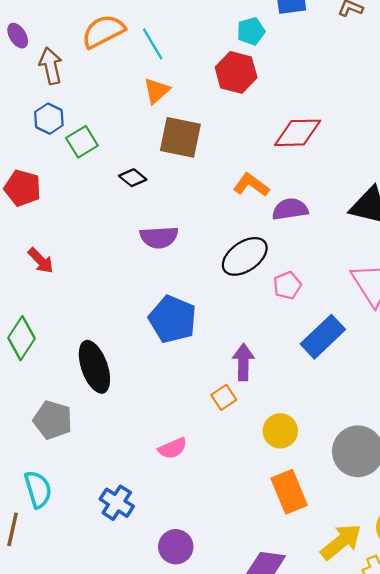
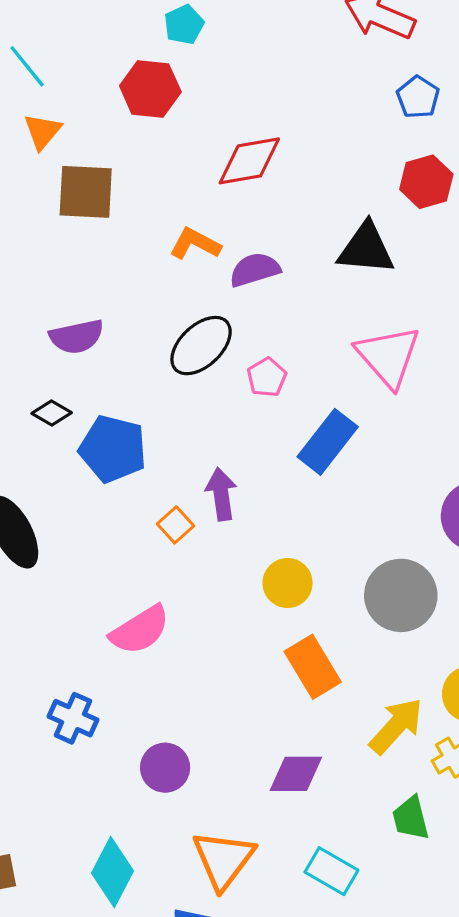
cyan pentagon: (251, 31) -> (184, 25), moved
black diamond: (133, 178) -> (52, 413), moved
orange square: (224, 397) -> (176, 525), moved
pink semicircle: (173, 448) -> (140, 630), size x1.5

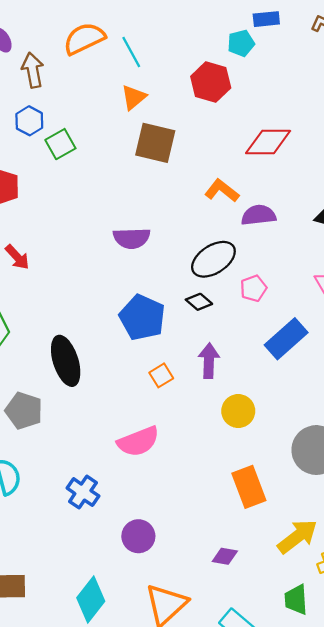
black diamond: (52, 413) -> (199, 302), moved
orange square: (176, 525) -> (161, 375), moved
yellow circle: (288, 583) -> (238, 411), moved
purple diamond: (296, 774) -> (225, 556), size x0.7

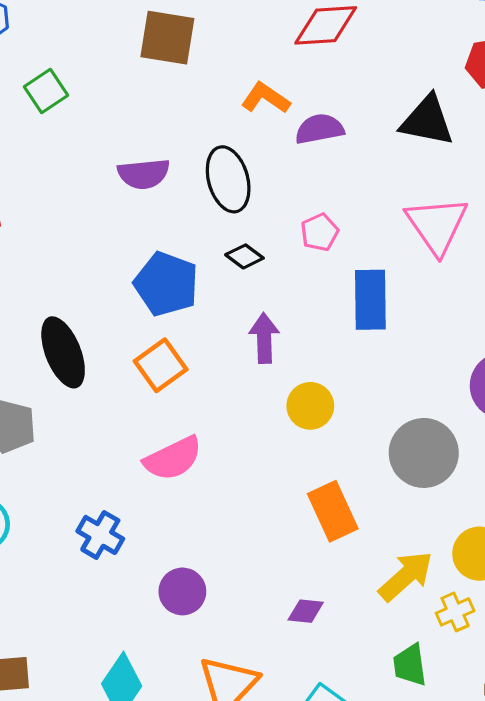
green square: (60, 144) -> (46, 91), moved
black ellipse: (213, 259) -> (228, 179), moved, turned -69
blue rectangle: (286, 339) -> (370, 300), turned -45
orange square: (161, 375) -> (161, 365), moved, size x1.5

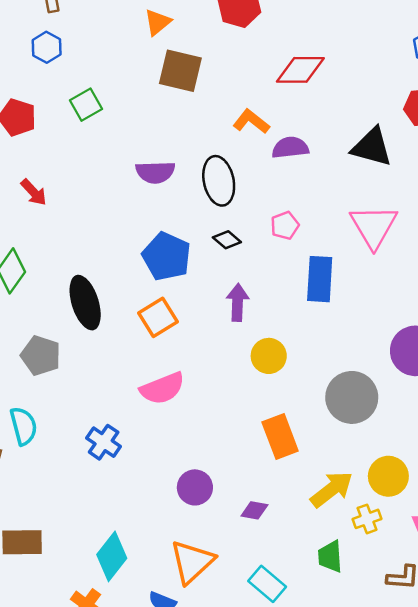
purple circle: (182, 591) -> (195, 487), moved

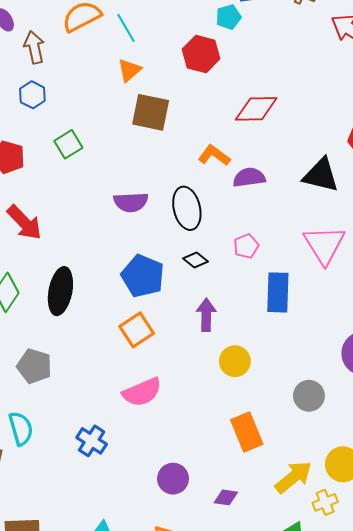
red arrow: (34, 192) -> (24, 223), size x1.5
black ellipse: (85, 303) -> (60, 291), moved, turned 30
gray circle: (352, 397) -> (309, 396), size x0.7

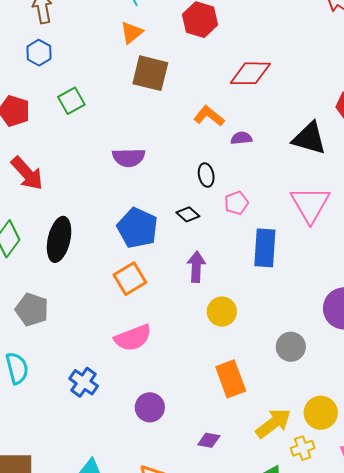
purple semicircle: (249, 177) -> (241, 138), size x0.7
black ellipse: (187, 208) -> (206, 175), moved, size x0.6
purple circle: (173, 479) -> (150, 407), moved

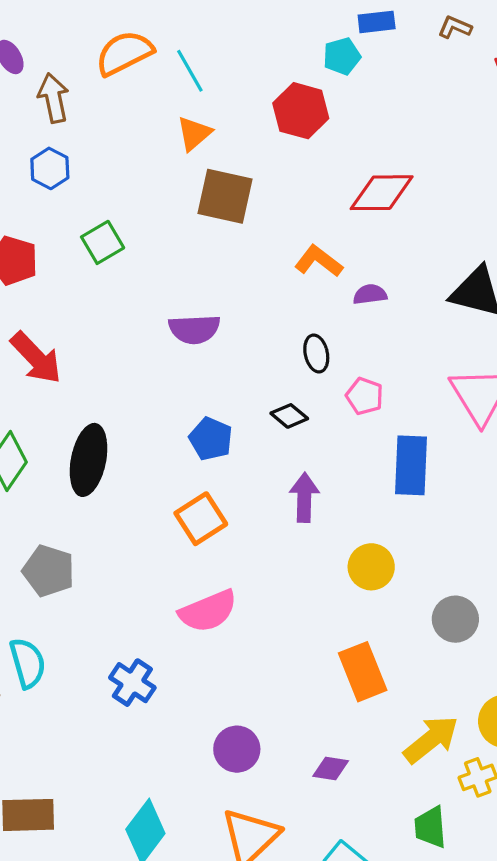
pink pentagon: (236, 203) -> (365, 396), turned -30
blue pentagon: (137, 228) -> (211, 439), size x0.7
yellow circle: (222, 312) -> (371, 567), moved
purple circle: (150, 407) -> (237, 749), moved

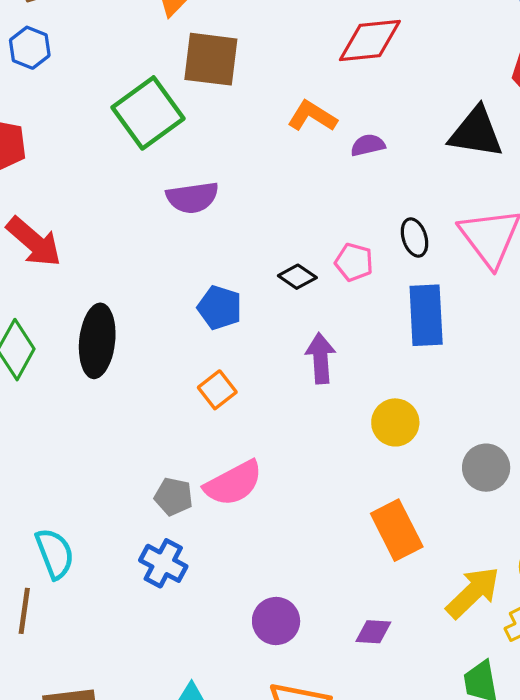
green square: (103, 242) -> (148, 113), moved, size x1.6
black ellipse: (316, 353) -> (414, 238), moved
pink pentagon: (365, 396) -> (354, 262), moved
orange square: (201, 519) -> (217, 390), size x0.7
gray pentagon: (49, 571) -> (174, 497), moved, size x0.7

